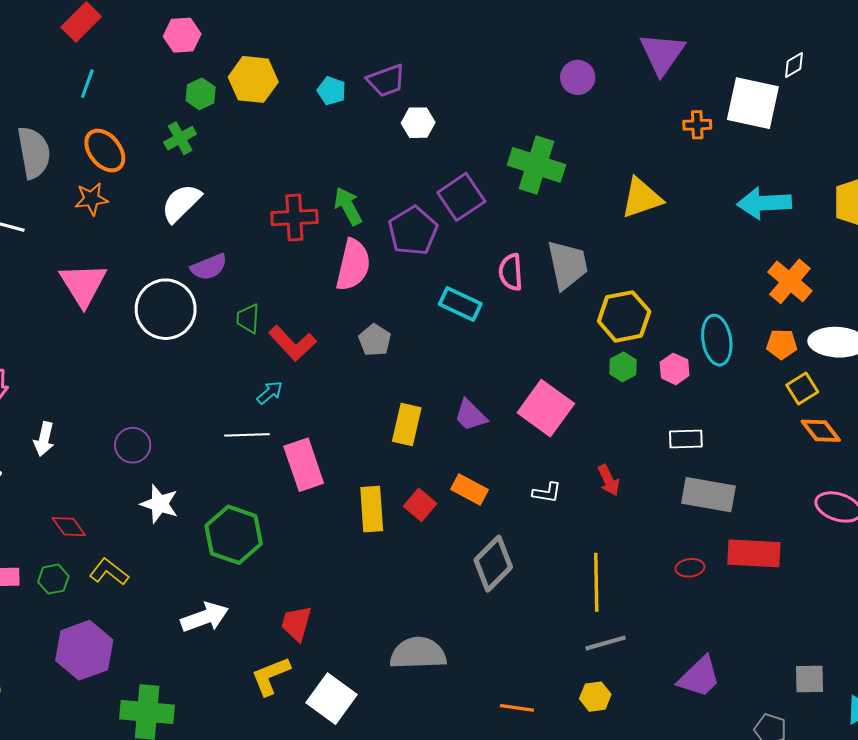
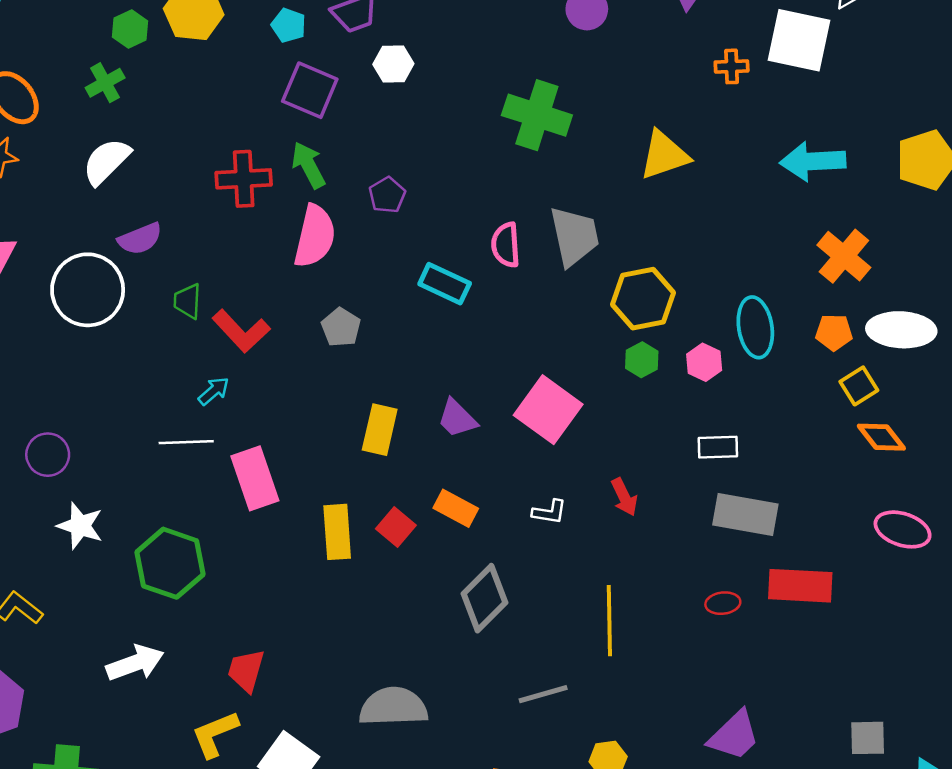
purple square: (461, 197) -> (310, 90), moved, turned -33
purple pentagon: (413, 231) -> (387, 195), size x0.6
gray line: (606, 643) -> (543, 694), moved

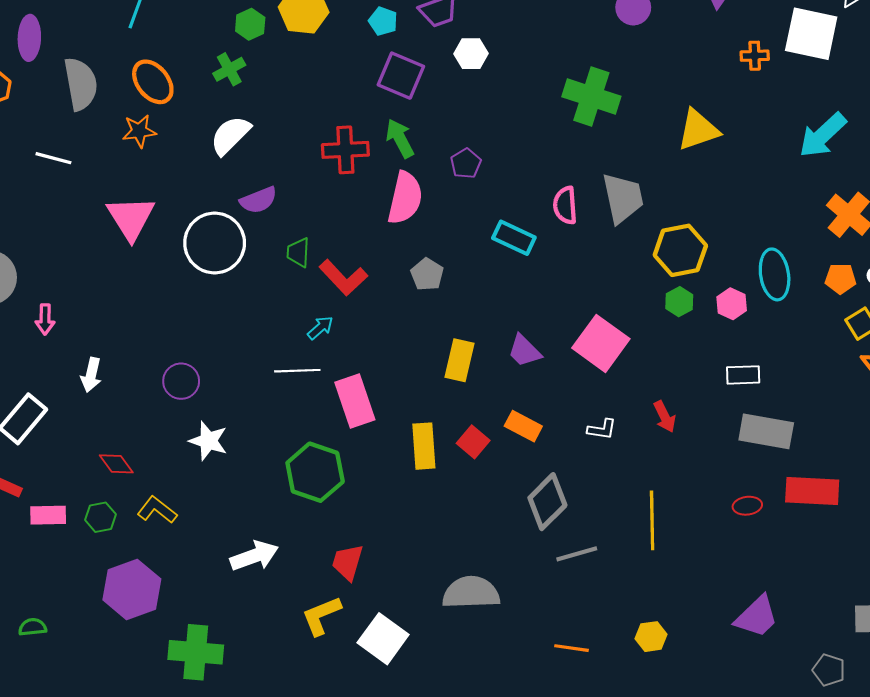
cyan arrow: (813, 161) -> (823, 135), turned -40
green hexagon: (170, 563) -> (315, 472), moved
gray line: (543, 694) -> (577, 554), moved

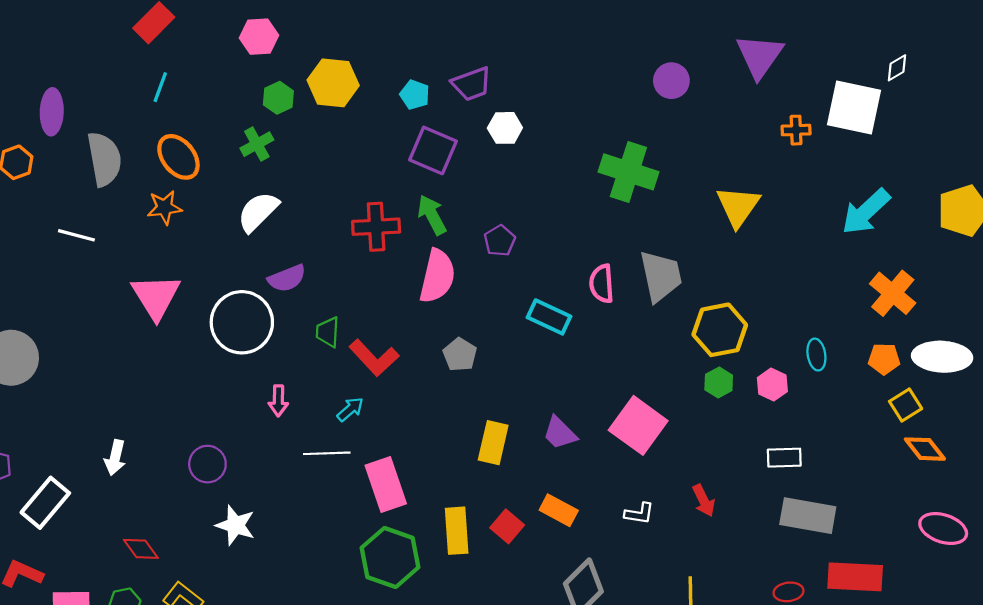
yellow triangle: (698, 130) -> (738, 206), turned -36
cyan ellipse: (775, 274) -> (816, 355), size x0.6
pink arrow: (45, 319) -> (278, 401), moved
green hexagon: (315, 472) -> (390, 558), moved

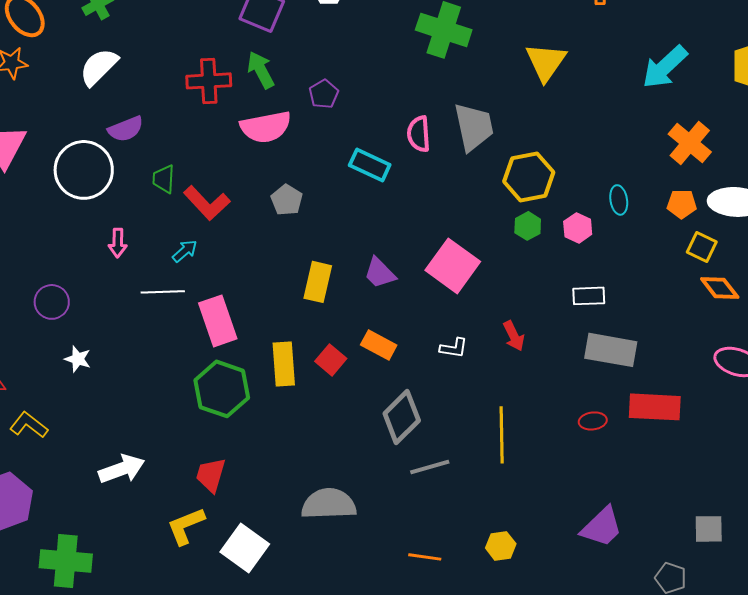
pink semicircle: (437, 276) -> (266, 127), turned 66
yellow square: (906, 405) -> (702, 247), turned -32
white star: (235, 525) -> (78, 359), size x0.7

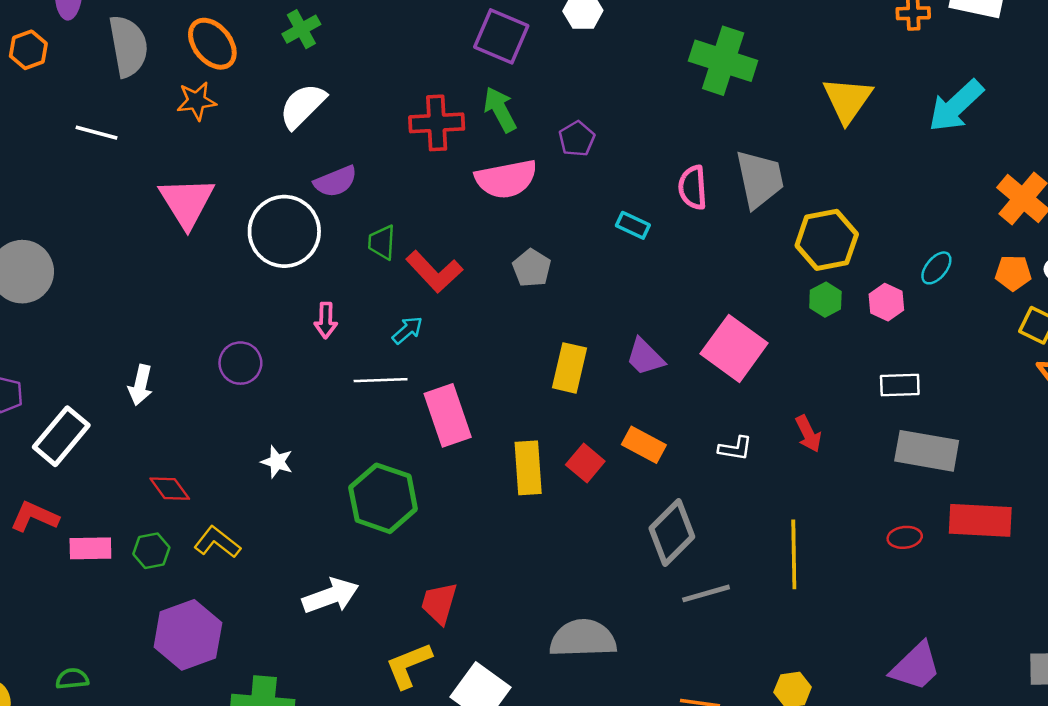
cyan arrow: (665, 67) -> (956, 106), moved
cyan rectangle: (370, 165) -> (633, 225), size x0.7
cyan ellipse: (619, 200) -> (936, 268), turned 48
purple circle: (52, 302) -> (240, 363), moved
green hexagon: (222, 389) -> (383, 498), moved

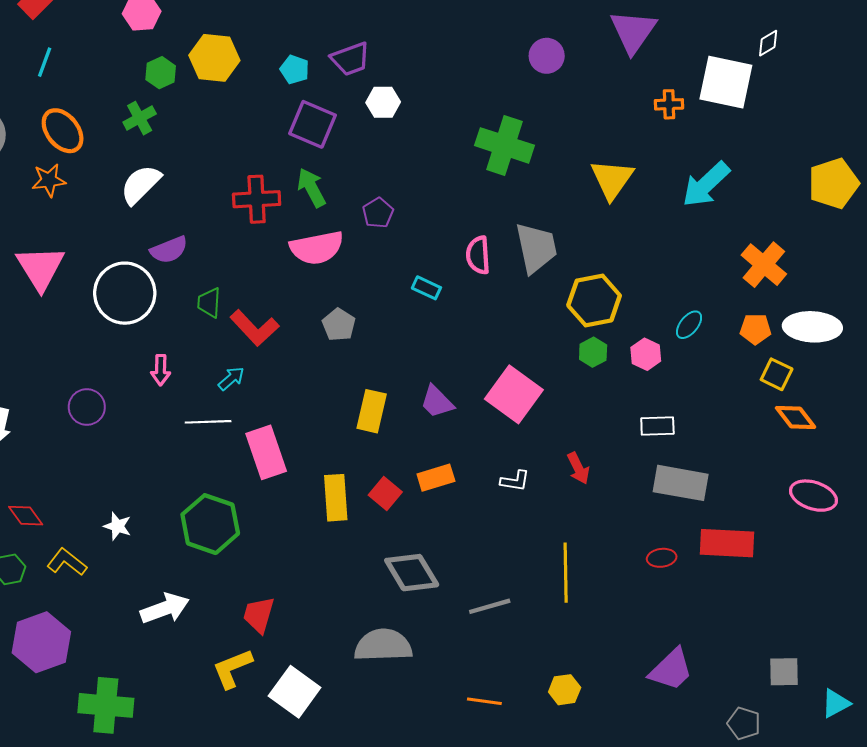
orange rectangle: (644, 445) -> (436, 478), turned -45
white star: (277, 462) -> (117, 526), moved
gray diamond: (672, 532) -> (412, 573), moved, turned -76

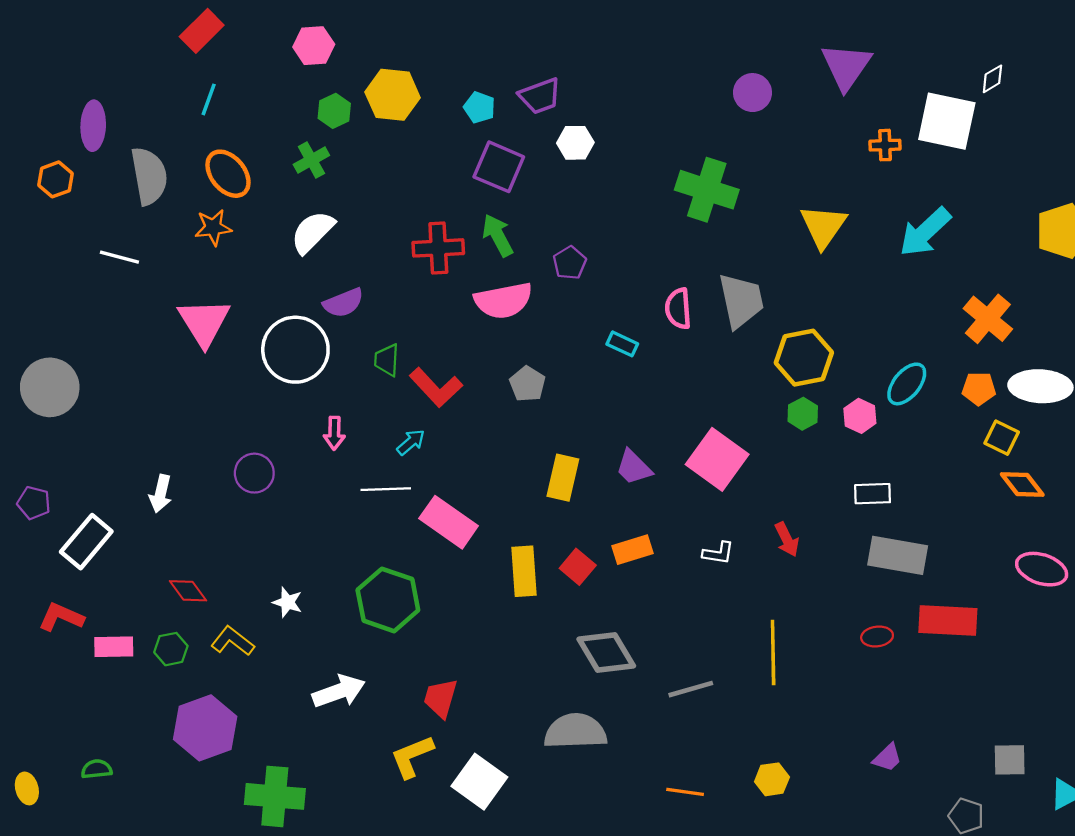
cyan ellipse: (689, 325) -> (907, 384), size x1.4
pink rectangle: (266, 452) -> (449, 522), turned -36
purple trapezoid: (671, 670) -> (887, 758), size x0.6

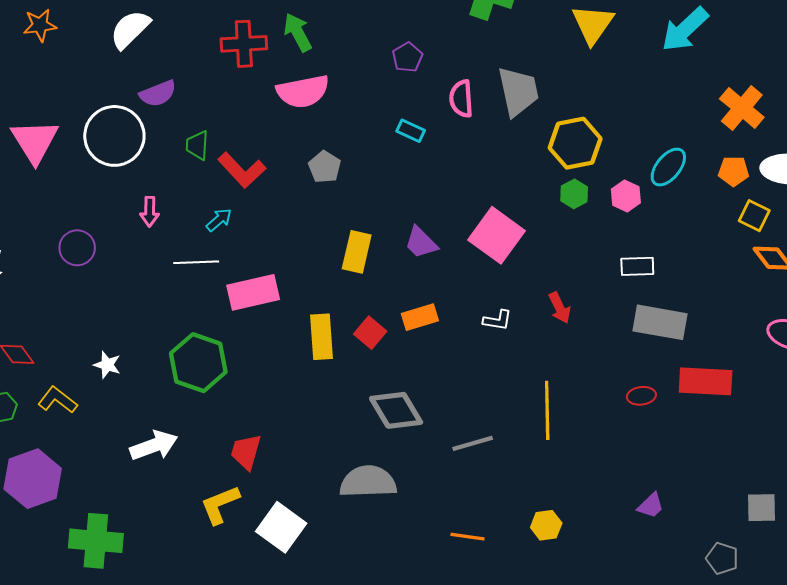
purple pentagon: (570, 263) -> (407, 57), moved
pink triangle: (204, 322) -> (35, 141), moved
pink rectangle: (449, 522) -> (253, 292), turned -48

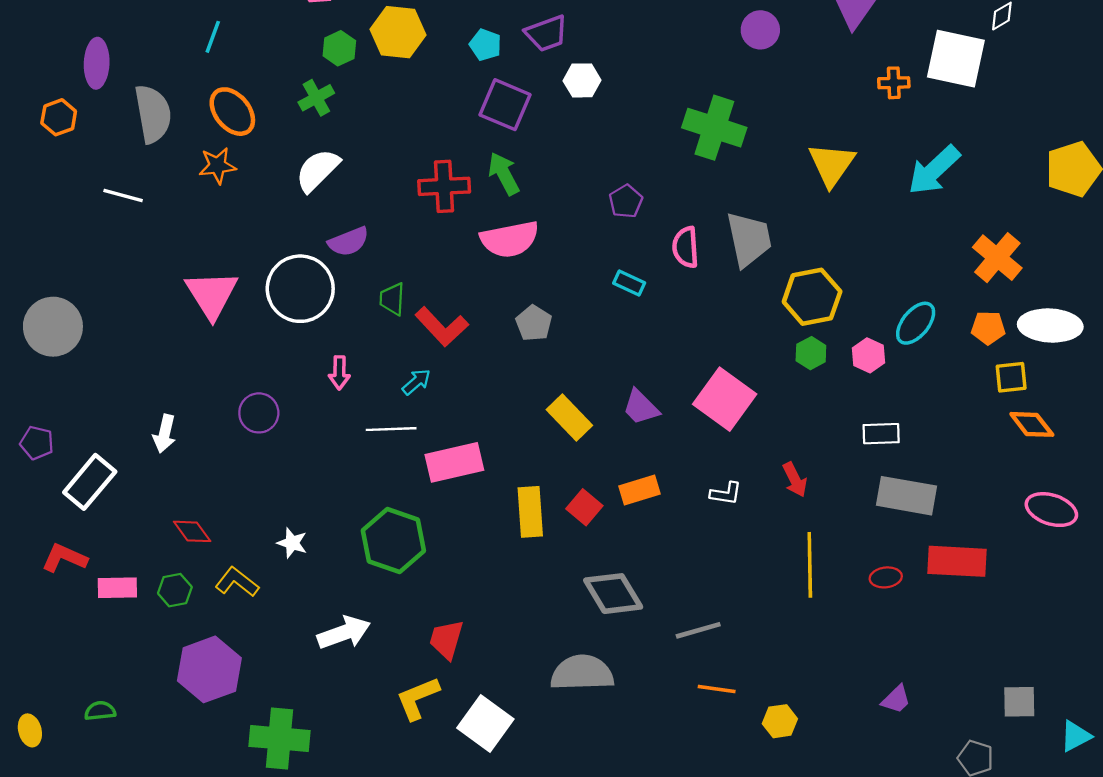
yellow square: (754, 216) -> (1011, 377), turned -32
yellow rectangle: (357, 252) -> (569, 418), turned -57
yellow line: (547, 410) -> (810, 565), moved
orange line: (467, 537) -> (717, 689), moved

